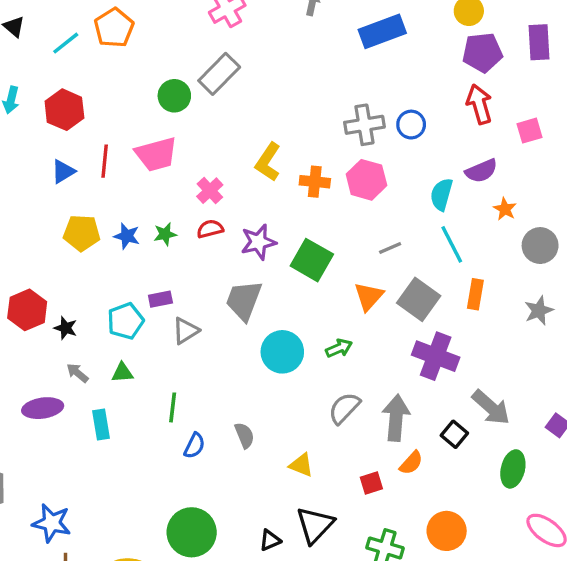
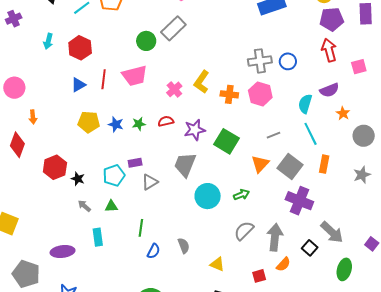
pink cross: (210, 191) -> (174, 89), moved
purple ellipse: (43, 408) -> (63, 252), moved

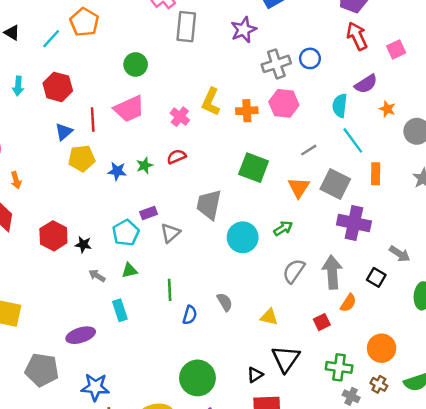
gray rectangle: (173, 28) -> (186, 27), moved, turned -30
yellow pentagon: (89, 122) -> (82, 158), moved
purple star: (195, 130) -> (244, 30), moved
gray arrow: (332, 232) -> (400, 254), size x0.7

